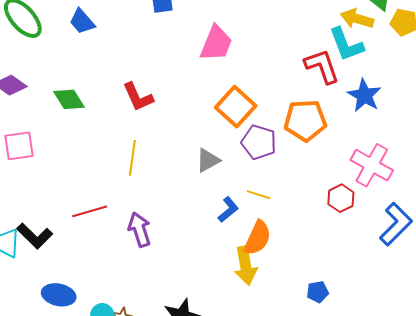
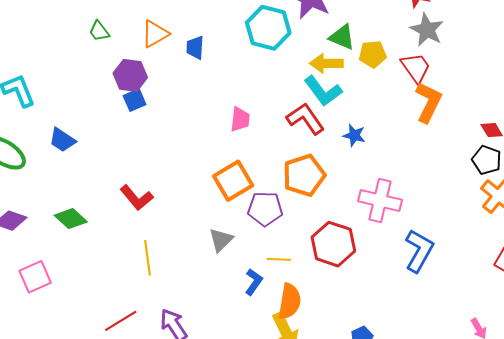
pink trapezoid: (216, 43) -> (240, 119), moved, size x0.7
blue star: (364, 95) -> (354, 135), size x0.7
orange square: (236, 107) -> (233, 181), turned 33
red hexagon: (341, 198) -> (333, 244), moved, size x1.6

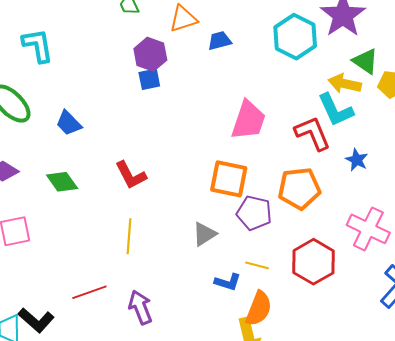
blue trapezoid: (195, 48) -> (220, 41), turned 60
pink trapezoid: (240, 119) -> (248, 120), size x1.6
blue trapezoid: (62, 140) -> (69, 123), moved
orange square: (233, 181) -> (229, 179), turned 30
blue L-shape: (254, 282) -> (228, 282), turned 60

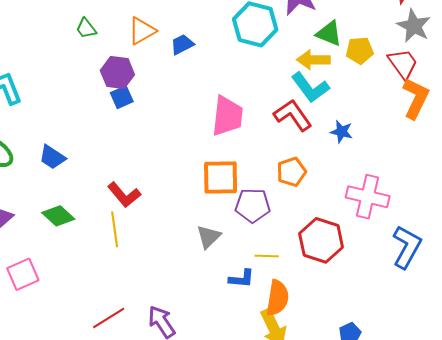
orange pentagon: (299, 188) -> (291, 172), size x0.7
yellow line: (129, 236) -> (115, 229), moved

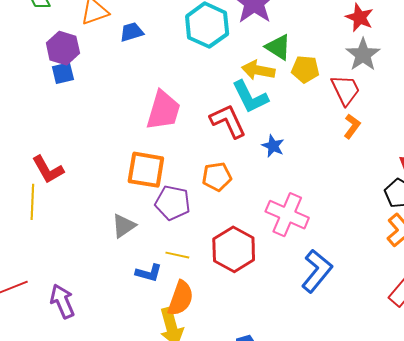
orange L-shape: (416, 98) -> (352, 126), size x0.6

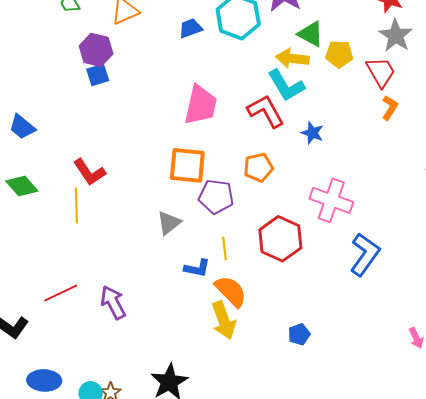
blue trapezoid: (132, 32) -> (190, 28), moved
yellow line: (177, 255) -> (225, 248), turned 75
orange semicircle: (181, 298) -> (231, 291), turned -60

